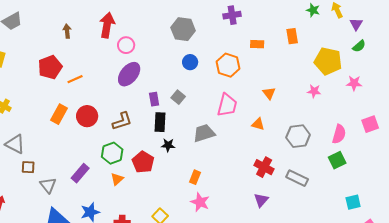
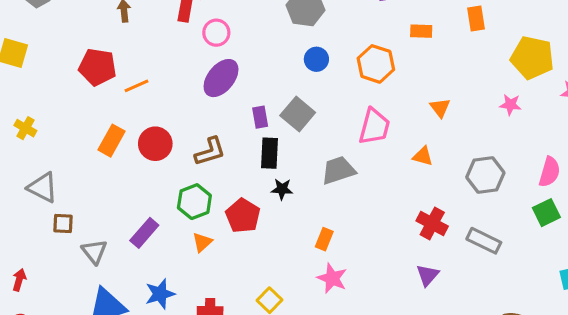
red pentagon: (50, 67) -> (97, 67), turned 30
gray square: (178, 97) -> (298, 114), size x1.5

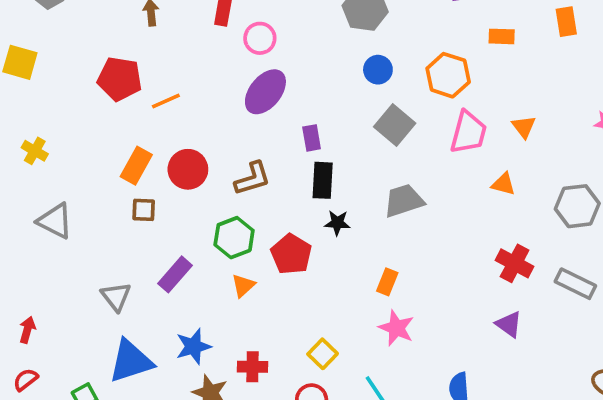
gray square: (298, 114) -> (395, 125), moved
pink trapezoid: (374, 127) -> (468, 132), moved
brown square: (63, 223) -> (144, 210), moved
purple triangle: (427, 275) -> (509, 324), turned -35

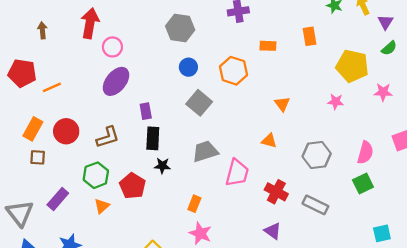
pink trapezoid: (468, 132) -> (237, 173), moved
gray triangle: (116, 297) -> (20, 213), size x1.4

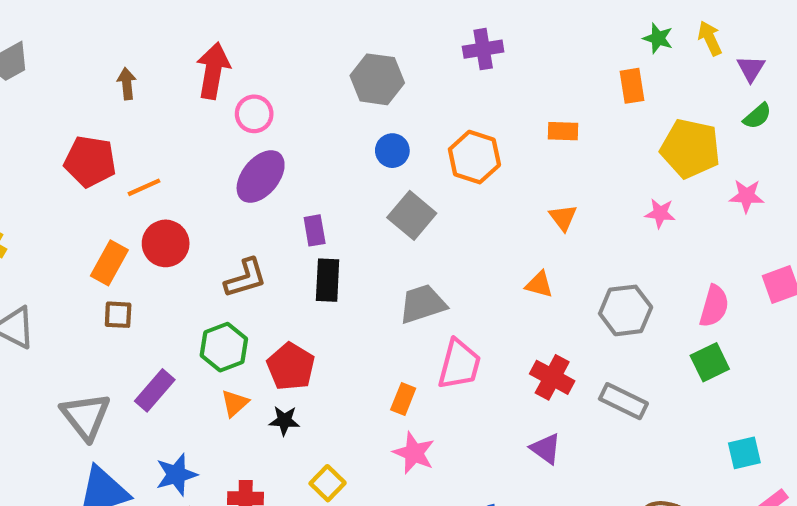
orange rectangle: (310, 36) -> (632, 86), moved
orange rectangle: (268, 46) -> (563, 131), moved
red circle: (66, 131) -> (166, 243), moved
black star: (162, 166) -> (284, 421), moved
pink trapezoid: (237, 173) -> (459, 364), moved

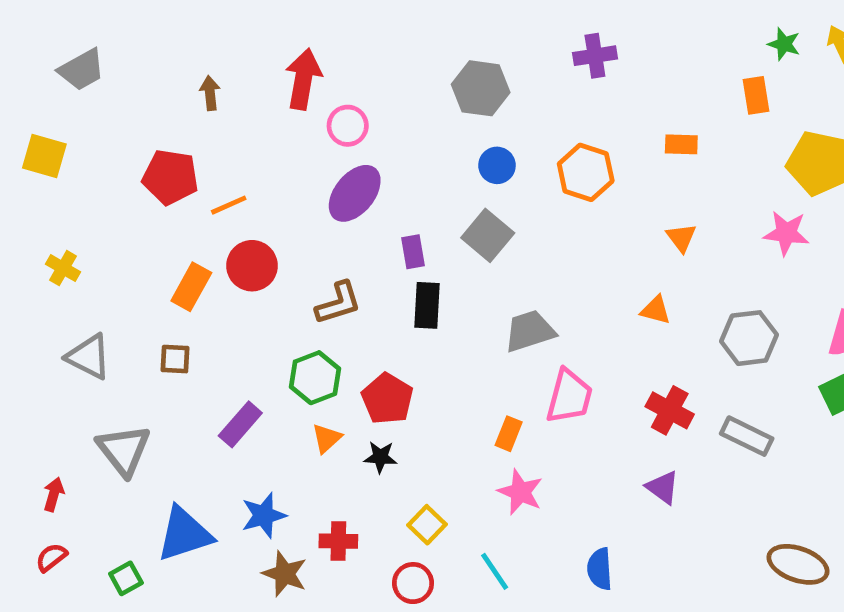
pink star: (660, 213) -> (786, 233), size x1.4
gray square: (412, 215) -> (488, 235), moved
brown square: (118, 315) -> (175, 359), moved
gray triangle: (86, 416) -> (124, 450), moved

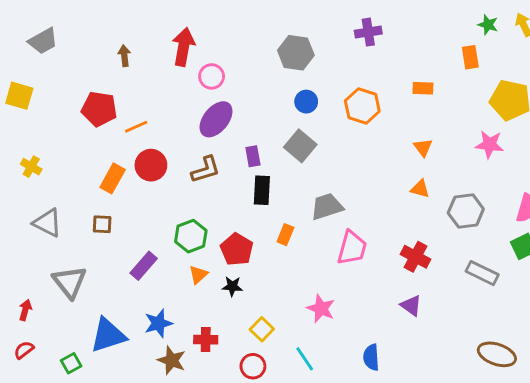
brown L-shape: (338, 303) -> (206, 170), moved
orange triangle: (656, 310) -> (420, 189), moved
orange rectangle: (509, 434) -> (285, 235), moved
gray rectangle: (747, 436) -> (482, 273), moved

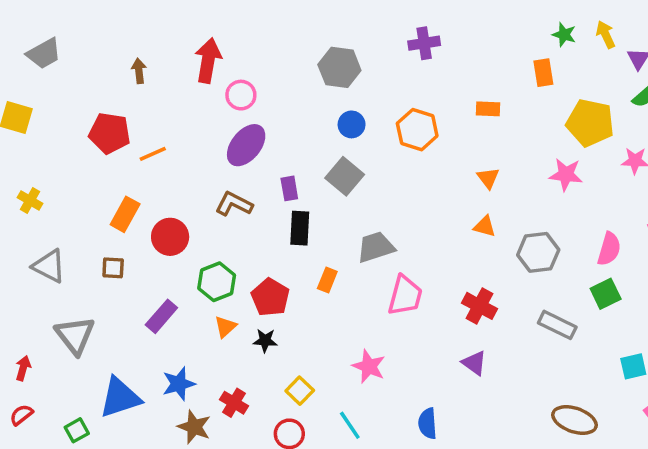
red circle: (151, 165) -> (170, 237), moved
brown L-shape: (206, 170) -> (234, 204), turned -136
red cross: (206, 340) -> (234, 403), turned 30

